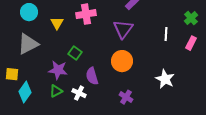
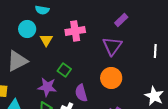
cyan circle: (29, 12) -> (27, 29), moved

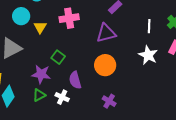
purple triangle: (112, 46) -> (106, 33), turned 40
white line: (155, 51) -> (149, 26), moved
white star: (154, 96) -> (148, 55), moved

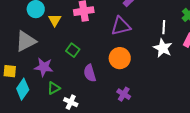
white line: (149, 26) -> (164, 27), moved
purple star: (41, 74) -> (44, 67), moved
white cross: (62, 97) -> (71, 102), moved

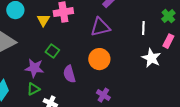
yellow triangle: (55, 20) -> (43, 20), moved
white star: (163, 48) -> (151, 58), moved
purple star: (44, 67) -> (34, 68), moved

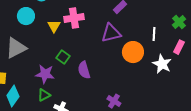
orange circle: (99, 59) -> (133, 52), moved
purple semicircle: (69, 74) -> (84, 70), moved

